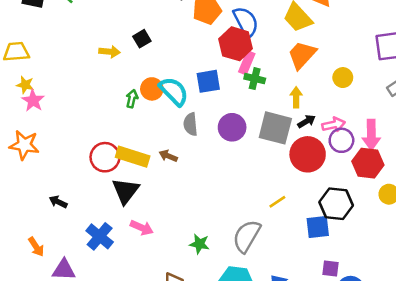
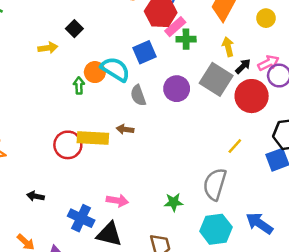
pink rectangle: (247, 63) -> (175, 27), turned 40
gray square: (275, 128) -> (216, 79), turned 32
black triangle: (126, 191) -> (109, 234), moved, turned -40

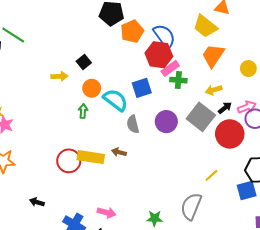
yellow arrow: (228, 47) -> (214, 90), turned -98
orange circle: (95, 72) -> (92, 88), moved

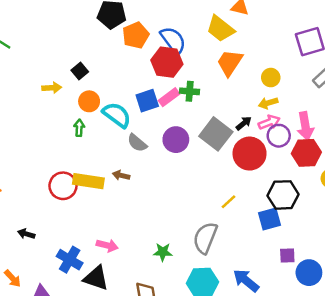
pink rectangle: (170, 68) -> (169, 97), moved
yellow arrow: (214, 90) -> (268, 103), moved
gray semicircle: (133, 124) -> (137, 143), turned -36

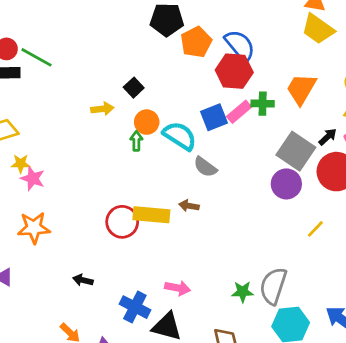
yellow trapezoid: (220, 29) -> (318, 29), moved
orange trapezoid: (230, 63) -> (301, 89), moved
green arrow: (79, 128) -> (136, 141), moved
purple circle: (176, 140) -> (286, 184), moved
gray semicircle: (205, 238) -> (273, 286), moved

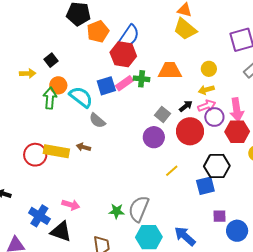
blue semicircle: (240, 46) -> (129, 36), turned 70
orange trapezoid: (301, 89) -> (170, 71), turned 55
green arrow: (136, 141) -> (50, 98), size x1.5
gray square: (296, 151) -> (162, 114), size x0.6

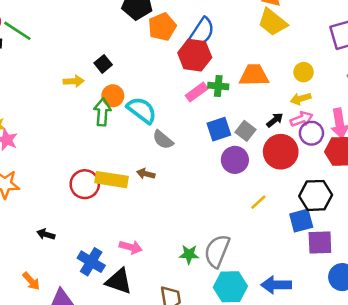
blue square: (106, 86) -> (219, 129), moved
purple square: (219, 216) -> (320, 242), moved, size x1.5
blue arrow: (185, 236) -> (276, 285), turned -40

